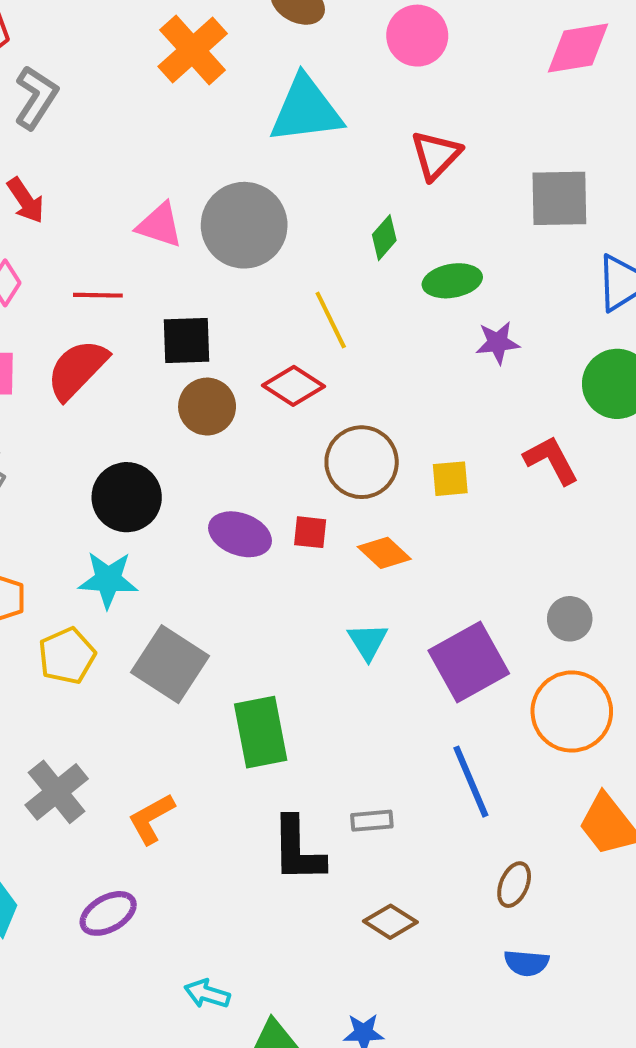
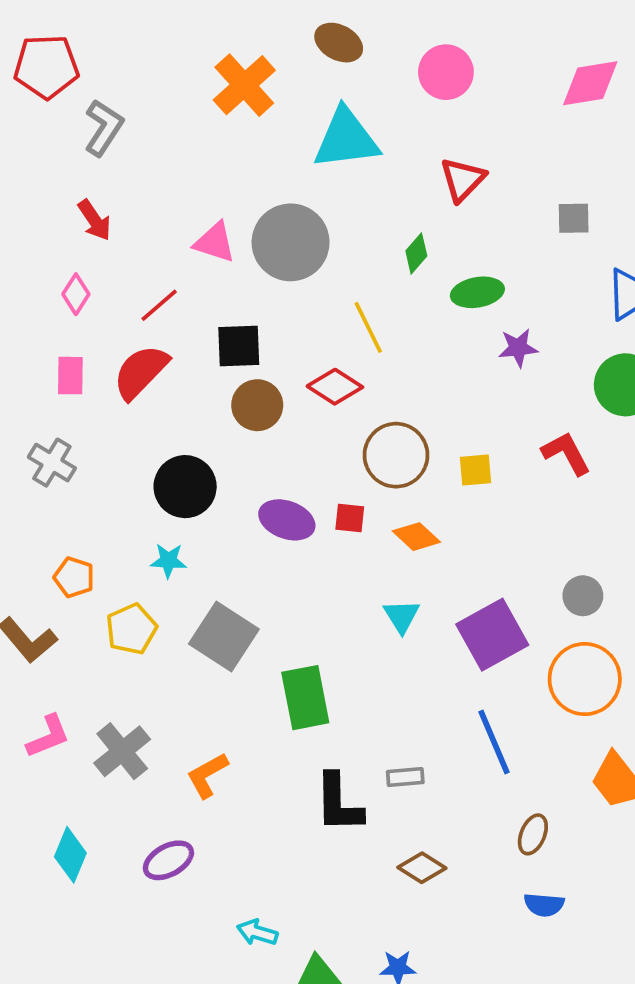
gray square: (559, 198) -> (574, 218), size x0.6
red line: (98, 295) -> (159, 305), turned -42
cyan star: (108, 580) -> (168, 561), size x0.7

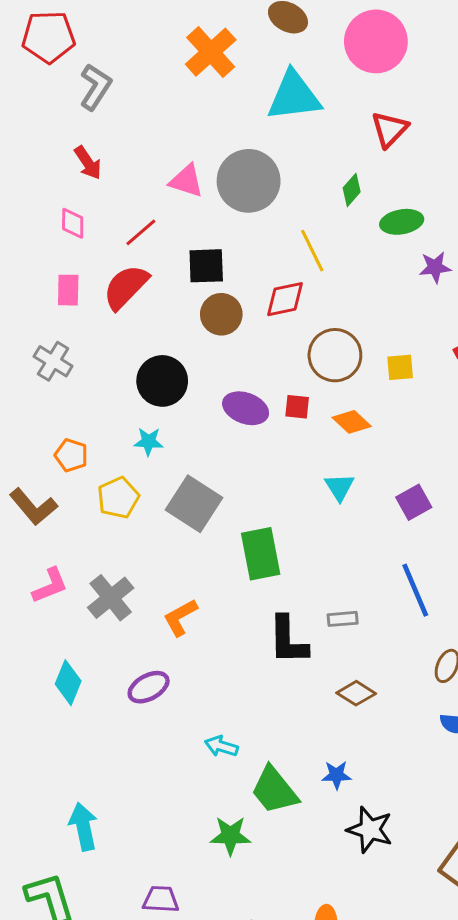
pink circle: (446, 72) -> (376, 41), size x1.4
pink diamond: (76, 294) -> (73, 223), turned -32
red diamond: (335, 387) -> (285, 299), turned -45
purple square: (492, 635) -> (414, 502), size x0.6

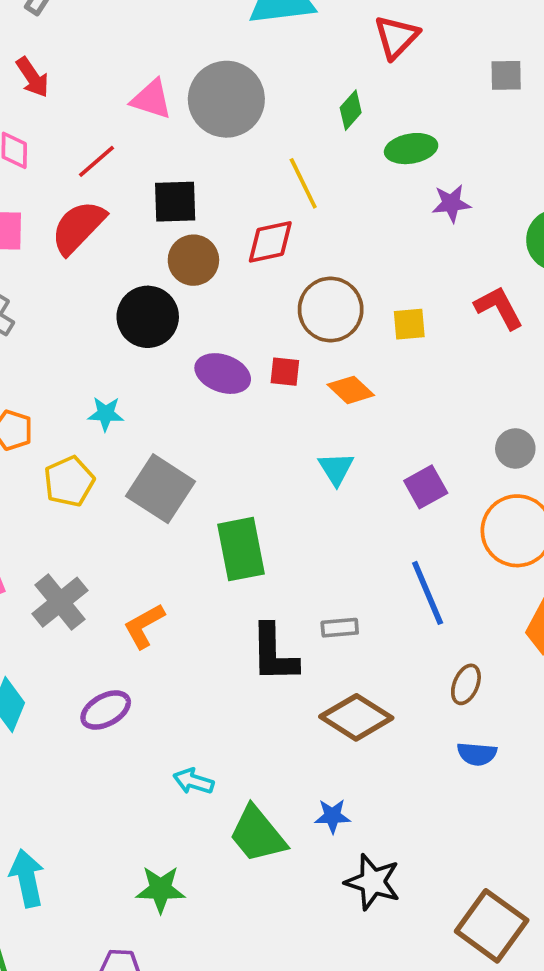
black circle: (162, 381) -> (148, 317), moved
brown diamond: (356, 693) -> (356, 717), size x1.5
green star: (230, 836) -> (161, 889), moved

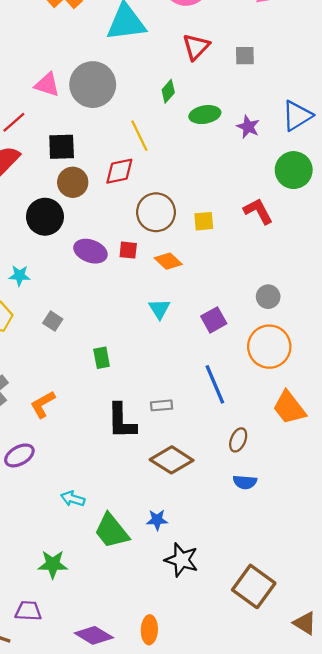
gray square: (506, 75) -> (245, 56), moved
purple star: (451, 203) -> (248, 127), moved, turned 30
gray square: (161, 489) -> (53, 321), size x0.5
green rectangle: (241, 549) -> (102, 358), size x0.6

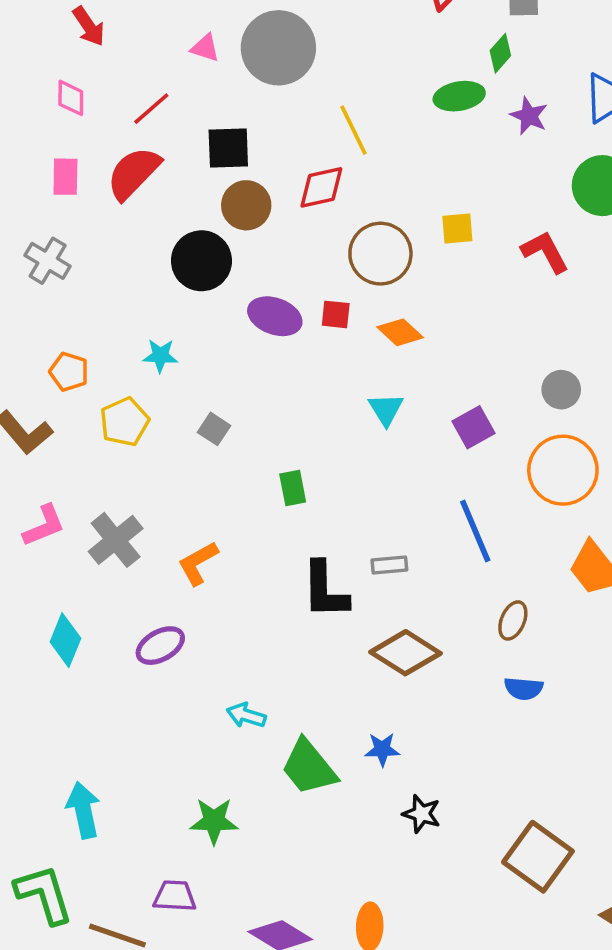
pink triangle: (47, 85) -> (205, 48), size x0.7
green diamond: (168, 91) -> (500, 53), moved
yellow square: (204, 221) -> (457, 229), moved
black star: (182, 560) -> (422, 814), size x0.7

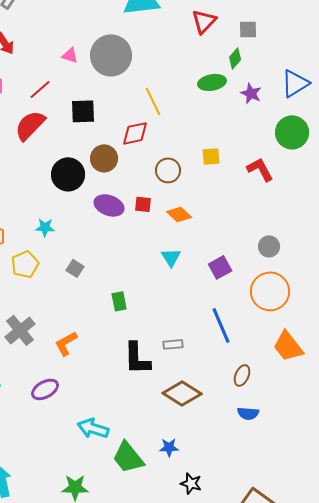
brown circle: (246, 205) -> (104, 158), moved
brown circle: (380, 254) -> (168, 170), size x0.7
cyan arrow: (246, 715) -> (93, 428), size x1.4

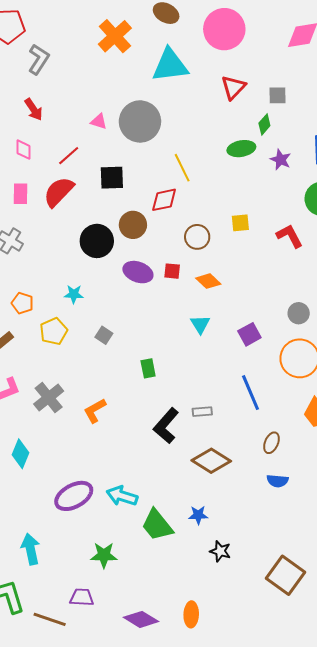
black L-shape: (137, 358) -> (166, 426), turned 42
purple ellipse: (45, 389) -> (74, 496), moved, size x1.4

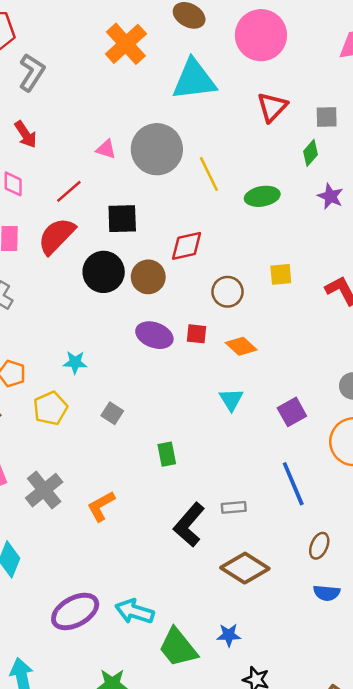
green ellipse: (241, 149) -> (262, 196), moved
yellow line: (182, 168) -> (209, 174), moved
black circle: (97, 241) -> (104, 272), moved

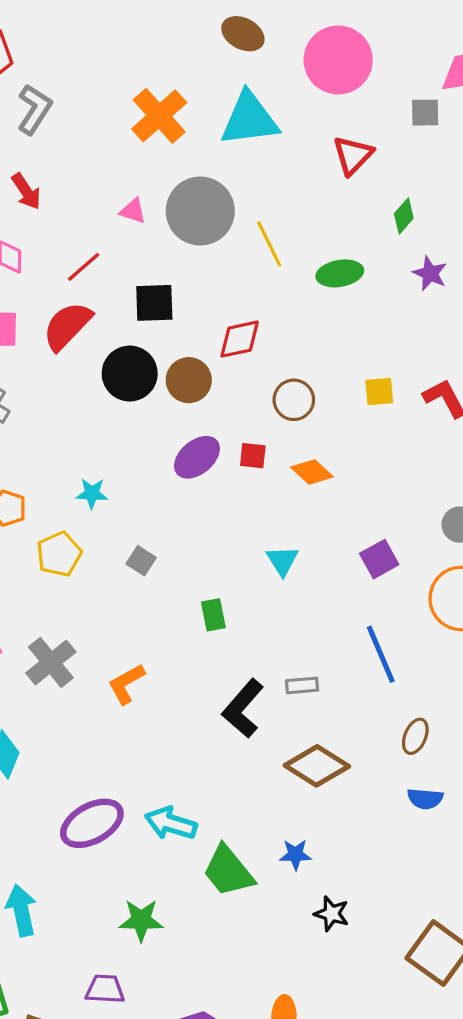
orange cross: (126, 44) -> (159, 116), moved
gray square: (327, 117) -> (425, 113), moved
yellow square: (281, 274) -> (379, 392), moved
purple ellipse: (154, 335) -> (197, 457), turned -60
cyan triangle: (231, 400) -> (282, 561), moved

